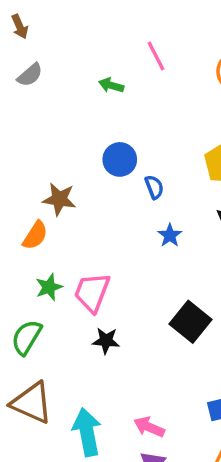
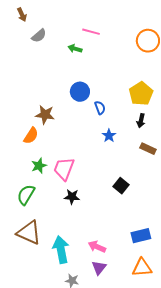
pink line: (156, 56) -> (91, 32), moved, turned -48
gray semicircle: (30, 75) -> (39, 36), moved
black square: (191, 322) -> (121, 186), size x0.7

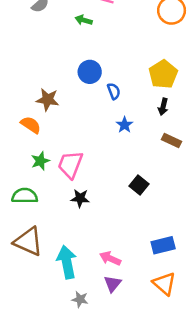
orange semicircle: (31, 136) -> (31, 125), turned -90
green semicircle: (26, 195) -> (25, 196), turned 60
orange triangle: (142, 268) -> (164, 284), turned 45

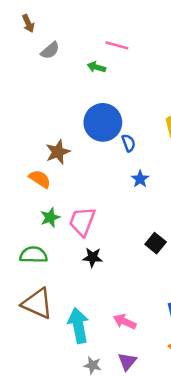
blue circle: (90, 72) -> (103, 122), size x1.5
brown star: (48, 100) -> (58, 152), turned -30
purple triangle: (113, 284) -> (127, 361), moved

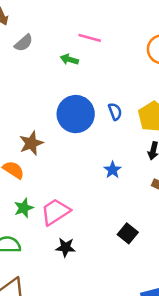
blue semicircle: (129, 143) -> (115, 111), moved
pink trapezoid: (82, 221) -> (55, 212), turned 36

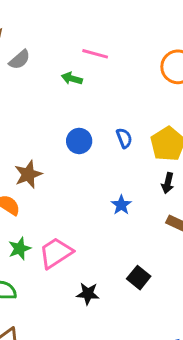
blue circle: (76, 114) -> (79, 141), size x0.6
black star: (66, 247) -> (88, 294), moved

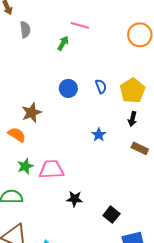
gray semicircle: (20, 60) -> (25, 30), turned -56
green arrow: (72, 78) -> (63, 43), turned 104
pink trapezoid: (56, 253) -> (51, 169), turned 30
black square: (139, 278) -> (111, 215), moved

